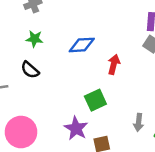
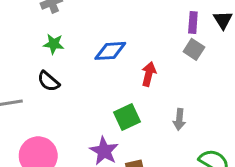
gray arrow: (139, 122) -> (179, 119), moved

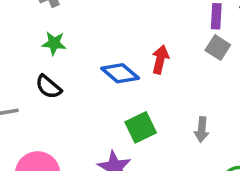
blue diamond: (110, 51) -> (120, 73), moved, turned 44
red arrow: (149, 74) -> (160, 60), moved

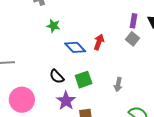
green star: (54, 43) -> (53, 26), moved
black semicircle: (49, 87) -> (57, 76), moved

